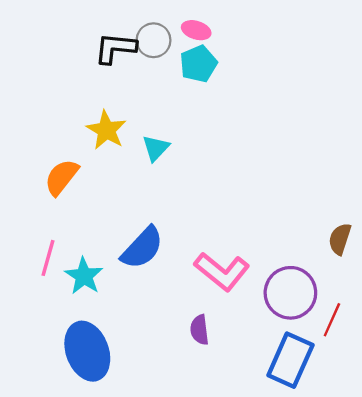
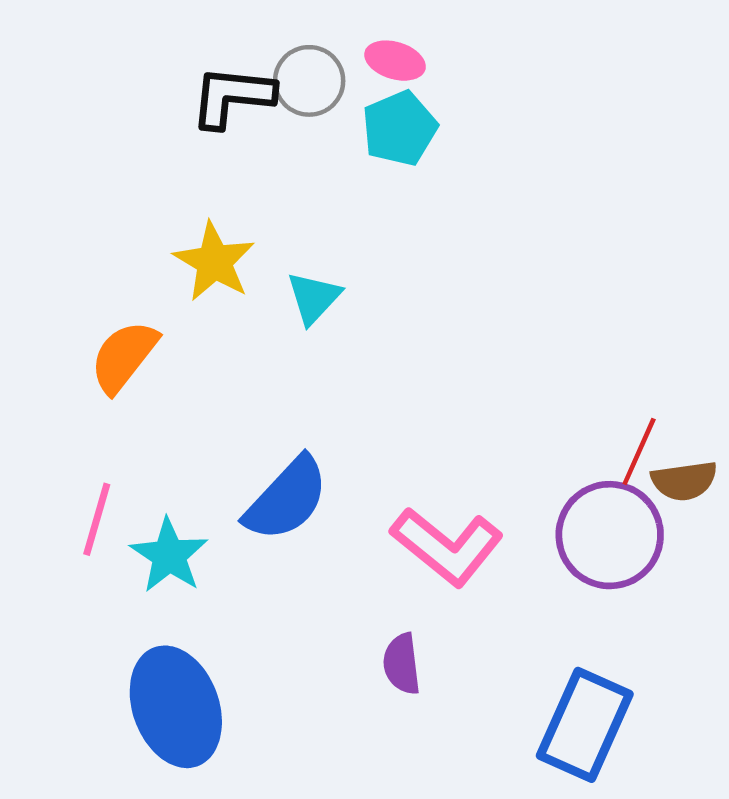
brown semicircle: (340, 239) -> (684, 481), turned -116
purple circle: (290, 293) -> (610, 535), moved
red line: (332, 320) -> (639, 451), moved

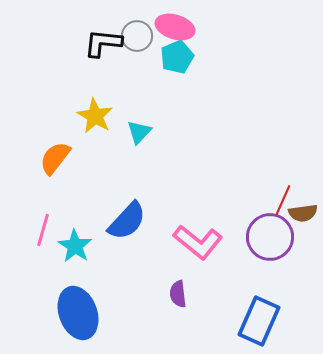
pink ellipse: (395, 61) -> (175, 27), size x1.5

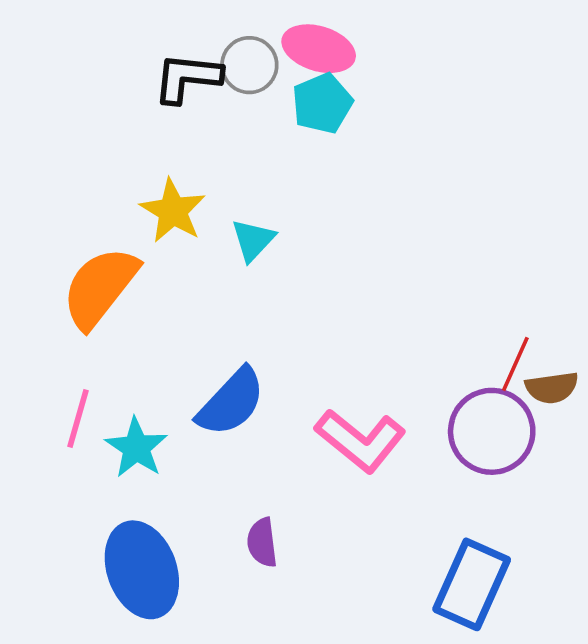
orange semicircle: (55, 158) -> (100, 287), size x1.4
purple semicircle: (178, 294) -> (262, 542), moved

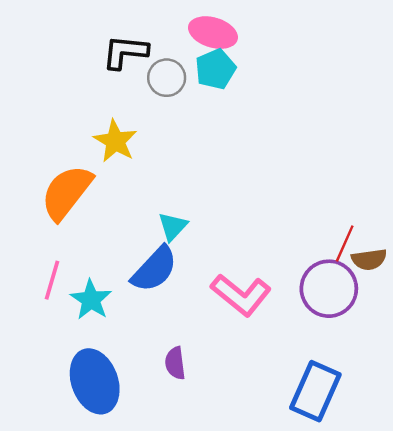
gray circle: (249, 65) -> (167, 78), moved
cyan triangle: (253, 240) -> (173, 226), moved

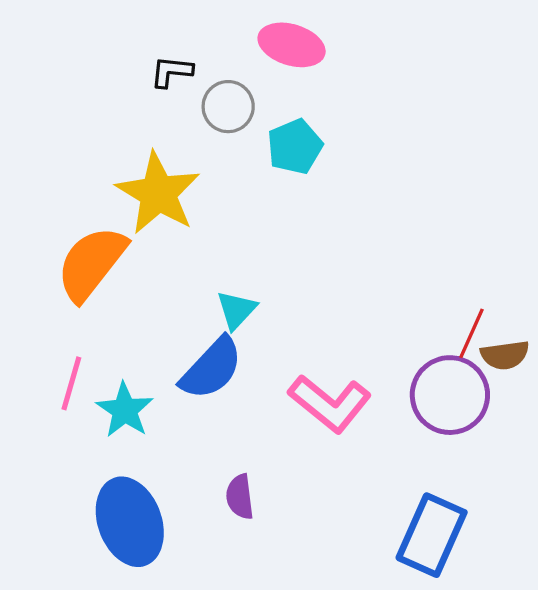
black L-shape: (125, 52) -> (171, 72), size x0.7
cyan pentagon: (215, 69) -> (295, 147), moved
yellow star: (115, 141) -> (158, 193), size x1.4

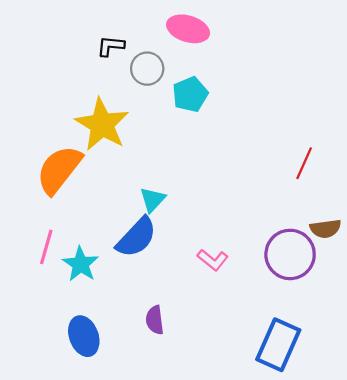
red line: (472, 333) -> (304, 163), moved
pink L-shape: (330, 403) -> (213, 260), size x0.6
blue ellipse: (130, 522) -> (84, 336), size x0.7

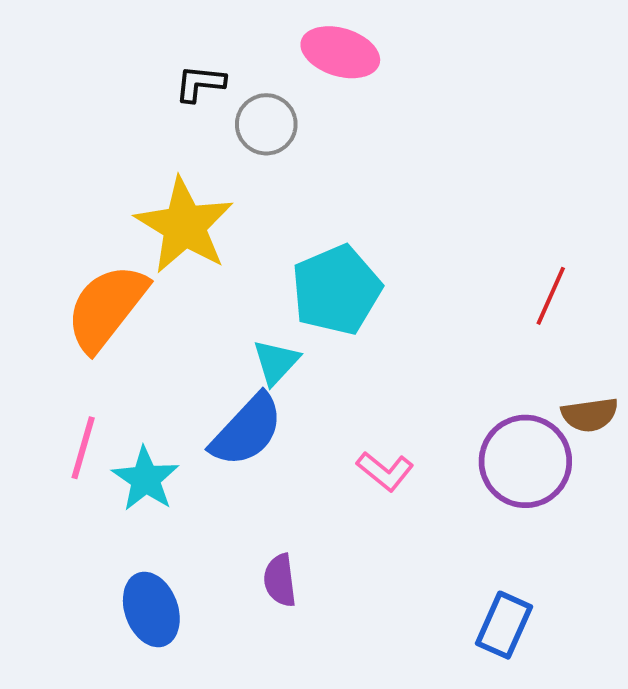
cyan pentagon: (190, 94) -> (336, 290), moved, size x1.4
blue rectangle: (278, 345) -> (504, 625), size x0.7

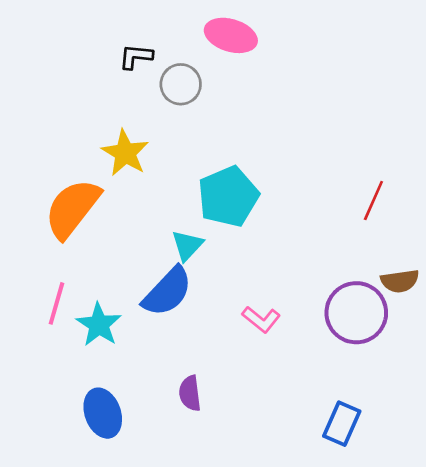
yellow star: (184, 226) -> (125, 153), size x0.7

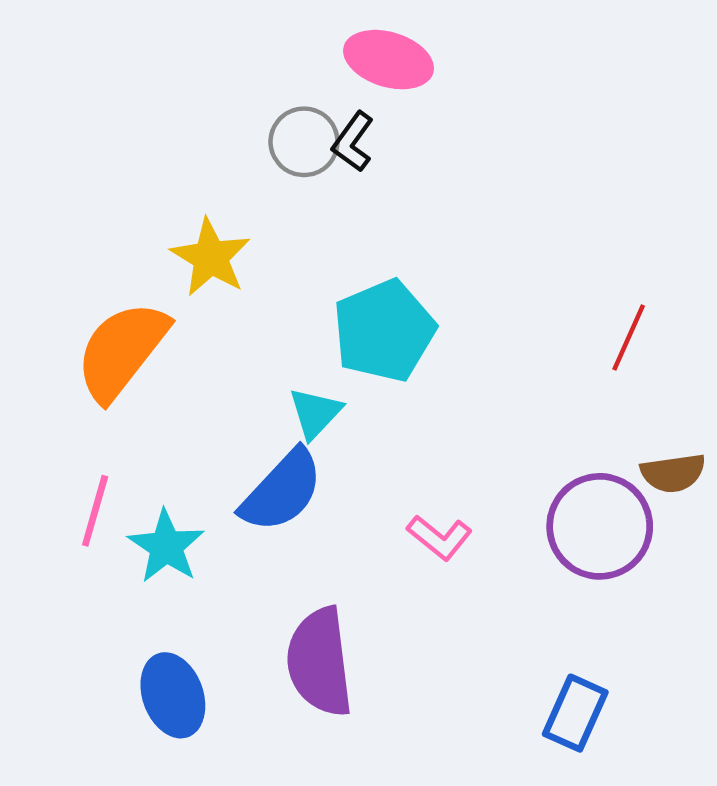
black L-shape: (136, 57) -> (353, 142), moved, turned -60
purple semicircle: (190, 393) -> (320, 662), size x1.8

